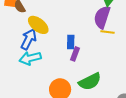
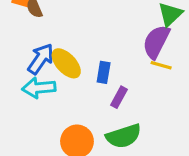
yellow ellipse: (38, 25) -> (66, 63), moved
purple rectangle: (75, 54) -> (119, 97), moved

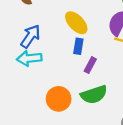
yellow ellipse: (66, 63) -> (76, 23), moved

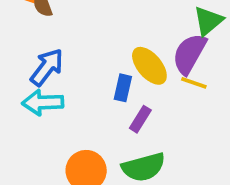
yellow ellipse: (76, 23) -> (149, 66), moved

